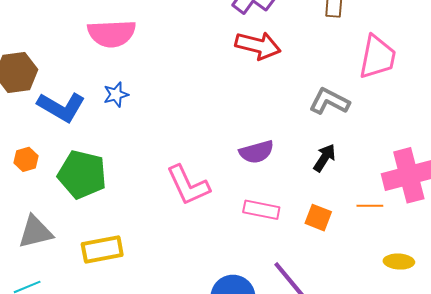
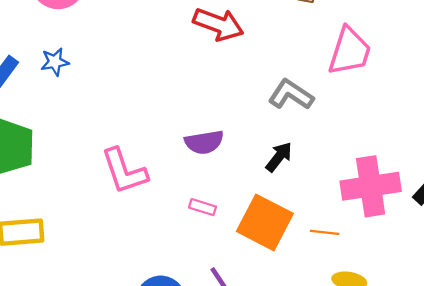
orange line: (370, 206) -> (325, 232), moved
pink rectangle: (261, 210) -> (203, 207), size x0.7
orange square: (318, 218) -> (265, 222), size x1.8

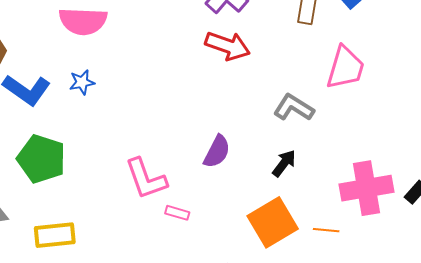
purple semicircle: (204, 142) -> (217, 152), turned -52
pink rectangle: (203, 207) -> (177, 213), moved
orange square: (265, 222) -> (273, 222), turned 33

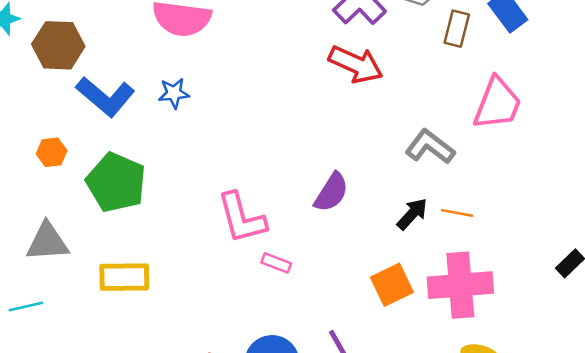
pink cross: (366, 188) -> (460, 285), moved
orange square: (273, 222) -> (392, 285), size x0.7
orange line: (326, 230) -> (457, 213), moved

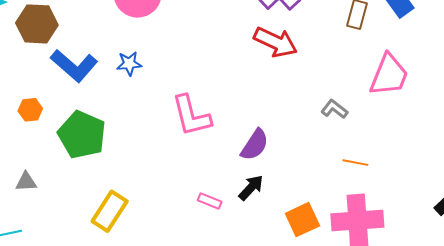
gray L-shape: (430, 147) -> (334, 109), size x0.7
black arrow: (412, 214) -> (251, 188), moved
pink L-shape: (242, 218) -> (191, 116), moved
gray triangle: (47, 242) -> (26, 182), size x0.6
yellow rectangle: (124, 277) -> (110, 211), moved, turned -57

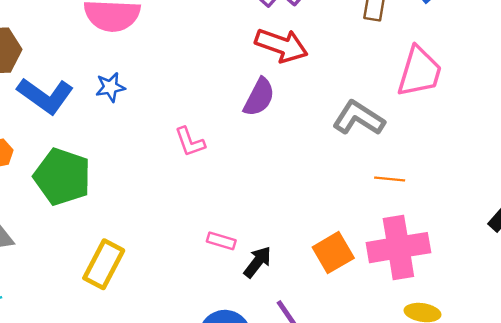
gray L-shape: (334, 109) -> (359, 118), size x1.6
pink L-shape: (191, 116) -> (190, 142), size x0.6
purple semicircle: (255, 145) -> (259, 97), moved
black arrow: (251, 188) -> (257, 262), moved

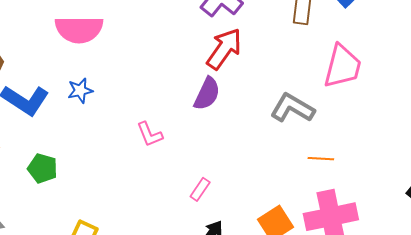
red arrow: (281, 45) -> (224, 49), turned -72
green pentagon: (62, 177) -> (43, 168), size x0.6
pink rectangle: (221, 241) -> (200, 189), moved, turned -70

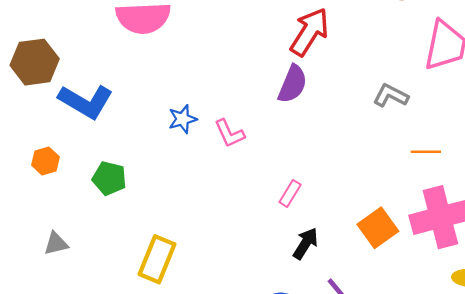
blue star: (80, 90) -> (183, 119), moved
gray L-shape: (292, 108) -> (391, 96), size x0.7

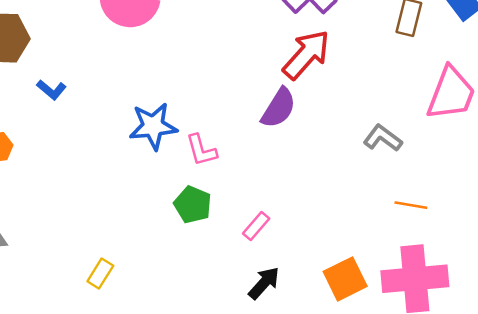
blue L-shape: (86, 101) -> (51, 90), size x0.5
blue star: (183, 119) -> (153, 126), size x1.5
green pentagon: (109, 178) -> (193, 205), moved
yellow rectangle: (157, 259) -> (100, 273), size x0.6

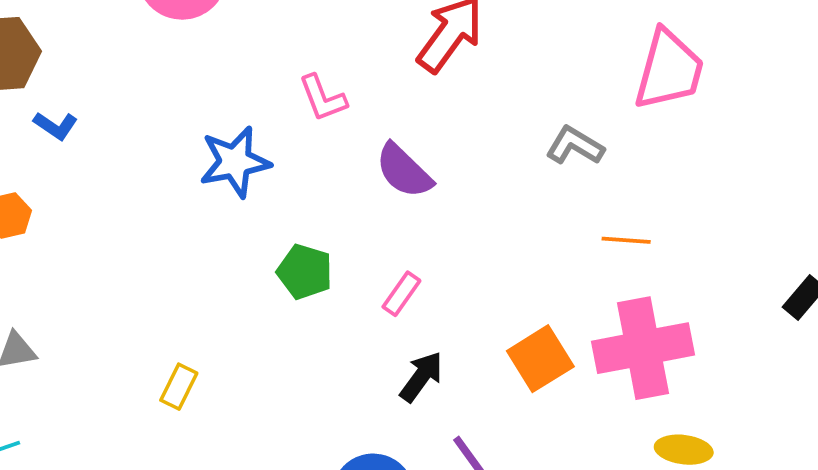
blue L-shape: (51, 90) -> (56, 126), moved
purple semicircle: (279, 108) -> (404, 171), moved, turned 108
pink L-shape: (201, 150) -> (323, 98), moved

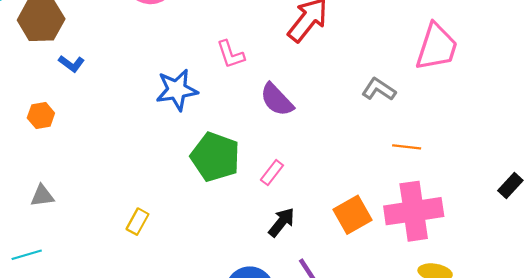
green pentagon: (305, 272) -> (215, 157), size x1.5

